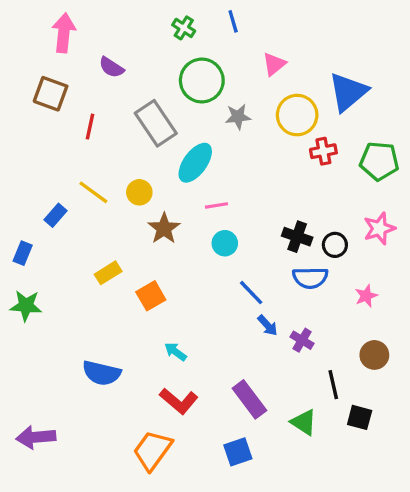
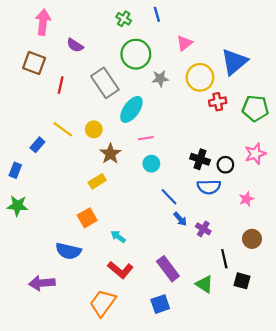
yellow rectangle: (108, 273) -> (97, 181), moved
orange square: (151, 296) -> (87, 218), moved
purple arrow: (36, 437) -> (42, 283), moved

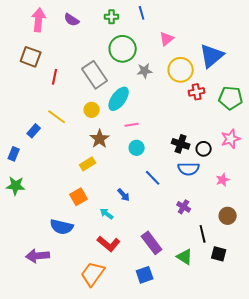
green cross: (124, 19) -> (112, 17), turned -32
purple semicircle: (75, 45) -> (72, 20), moved
yellow circle: (94, 129) -> (92, 110), moved
blue arrow: (180, 219) -> (124, 195), moved

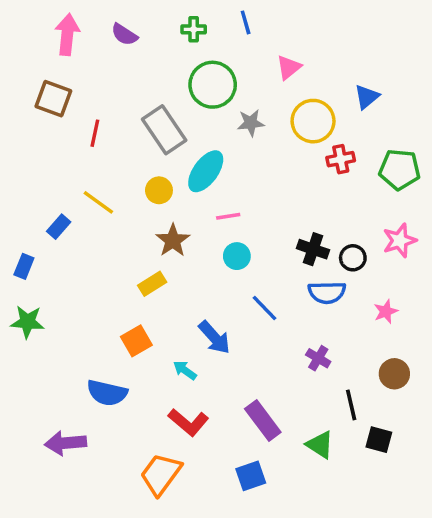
blue triangle: (212, 56) -> (367, 97), size x0.6
blue arrow: (124, 195) -> (214, 337), size x1.5

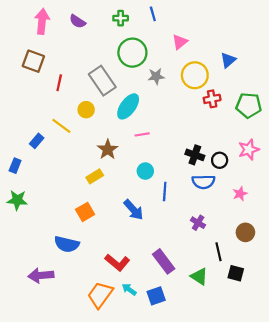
yellow circle: (159, 190) -> (86, 110), moved
cyan circle: (237, 256) -> (145, 171), moved
blue line: (265, 308) -> (165, 191), turned 48
cyan arrow: (185, 370) -> (129, 289), moved

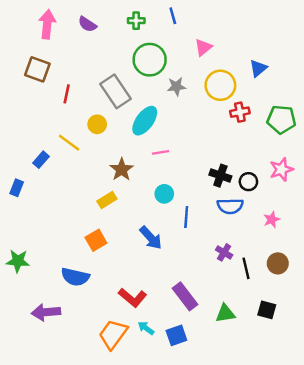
green star: (17, 200) -> (18, 261), moved
black line: (219, 252) -> (246, 268), moved
green triangle: (199, 277) -> (225, 313), turned -42

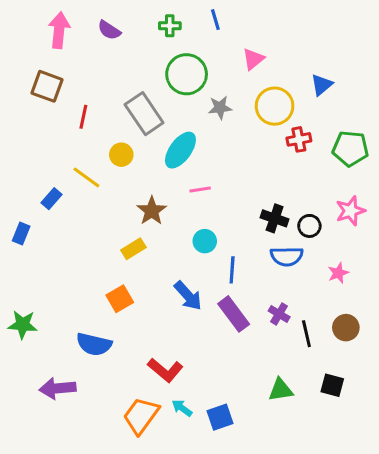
purple rectangle: (185, 296) -> (234, 314), moved

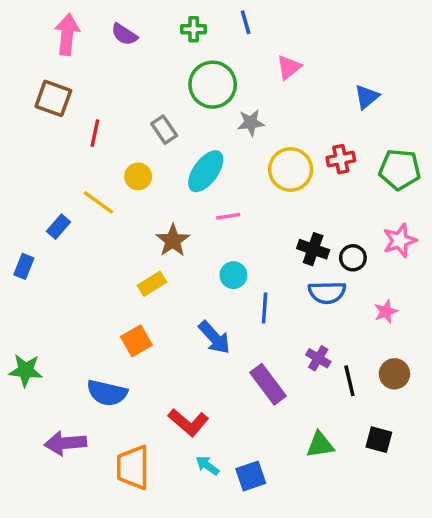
yellow circle: (275, 106) -> (291, 169), moved
gray rectangle: (144, 114) -> (164, 130), size x0.6
purple rectangle: (234, 314) -> (268, 384), moved
orange trapezoid: (141, 416) -> (133, 467), moved, turned -36

